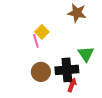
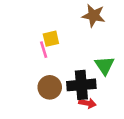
yellow square: (42, 32) -> (51, 39), turned 32
red arrow: (72, 85) -> (87, 103), turned 80

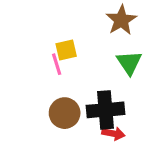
brown star: (94, 16) -> (121, 20), turned 30
green triangle: (104, 65) -> (129, 63), moved

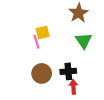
black cross: (106, 110) -> (68, 71), size x0.7
red arrow: (113, 134) -> (73, 87), turned -104

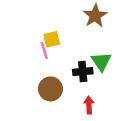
green triangle: (84, 41) -> (101, 62), moved
black cross: (68, 71) -> (83, 72), moved

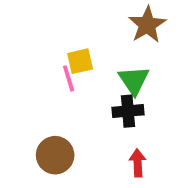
green triangle: (101, 62) -> (134, 80), moved
brown circle: (50, 89) -> (55, 155), moved

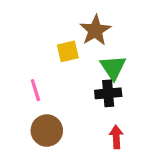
brown star: (147, 25) -> (95, 30), moved
pink line: (69, 78) -> (35, 90), moved

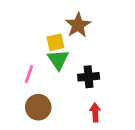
green triangle: (113, 68) -> (58, 60), moved
pink line: (35, 90) -> (29, 74), turned 36

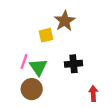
green triangle: (58, 60) -> (38, 67), moved
red arrow: (95, 113) -> (93, 93), moved

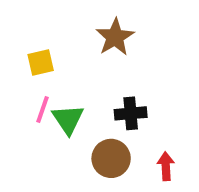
yellow square: (46, 35) -> (41, 63), moved
brown circle: (32, 89) -> (111, 158), moved

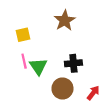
pink line: (43, 109) -> (24, 61), turned -32
red arrow: (166, 166) -> (93, 93), turned 40

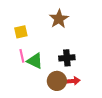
green triangle: (38, 67) -> (35, 61), turned -30
red arrow: (93, 93) -> (73, 81), moved, turned 48

